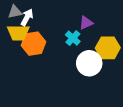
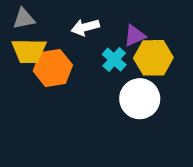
white arrow: (27, 17) -> (85, 27), moved, turned -133
yellow hexagon: (108, 48) -> (153, 58), moved

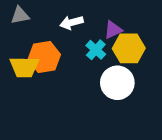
yellow trapezoid: (29, 51) -> (24, 67), moved

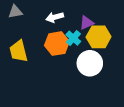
orange hexagon: (44, 57) -> (57, 44), moved
yellow trapezoid: (24, 67) -> (19, 51), turned 75

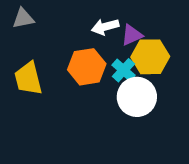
white arrow: (55, 17) -> (105, 27), moved
cyan cross: (73, 38) -> (123, 70), moved

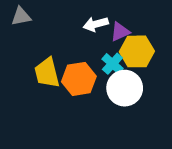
orange hexagon: (87, 67) -> (79, 79), moved
yellow trapezoid: (28, 79) -> (47, 73), moved

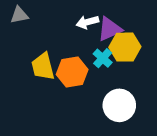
purple triangle: (120, 32) -> (110, 29), size x1.4
white circle: (125, 88) -> (119, 105), moved

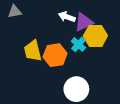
white arrow: (87, 22) -> (67, 17), turned 35
white circle: (119, 105) -> (76, 89), moved

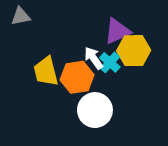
white arrow: (67, 17) -> (93, 58), moved, turned 35
white circle: (76, 89) -> (95, 110), moved

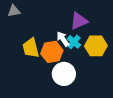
yellow hexagon: (134, 51) -> (96, 46), moved

